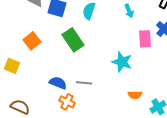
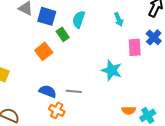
green rectangle: (73, 40) -> (63, 34), moved, size x0.6
orange square: (32, 41) -> (44, 51), moved
orange semicircle: (135, 95) -> (129, 110), moved

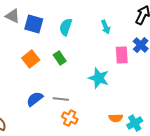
green rectangle: (63, 34) -> (60, 58), moved
blue semicircle: (48, 91) -> (35, 99), turned -60
orange cross: (57, 110) -> (70, 118), moved

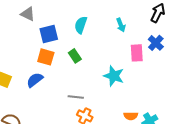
blue square: (34, 24) -> (49, 34), moved, turned -30
orange square: (31, 59) -> (46, 57), turned -36
blue semicircle: (35, 99) -> (35, 80), moved

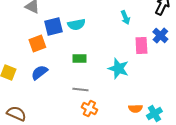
cyan semicircle: (81, 25) -> (76, 24), moved, turned -120
green rectangle: (75, 56) -> (79, 58), moved, turned -56
orange square: (46, 57) -> (37, 44), moved, turned -36

